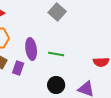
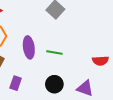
purple rectangle: (18, 68) -> (16, 83), moved

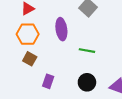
purple ellipse: (29, 47) -> (61, 29), moved

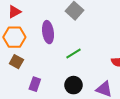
green line: (87, 51) -> (73, 53), turned -42

